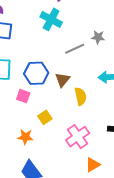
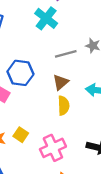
brown triangle: (62, 80) -> (61, 82), moved
yellow square: (45, 117) -> (21, 135), moved, turned -32

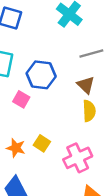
brown triangle: (61, 82) -> (86, 85), turned -35

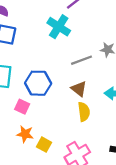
orange star: (16, 148) -> (25, 134), moved

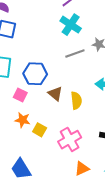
cyan cross: (59, 27) -> (71, 25), moved
brown triangle: (79, 89) -> (55, 94), moved

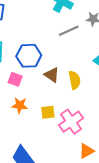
yellow square: (40, 130) -> (48, 112), moved, turned -32

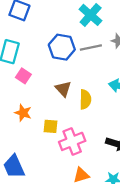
blue hexagon: (29, 56) -> (62, 47), moved
pink square: (15, 79) -> (23, 76), moved

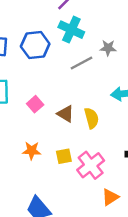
blue hexagon: (62, 47) -> (35, 45), moved
pink square: (23, 76) -> (35, 104), moved, turned 32

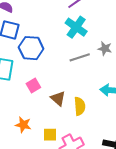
blue hexagon: (35, 45) -> (31, 48), moved

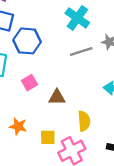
brown triangle: (58, 98) -> (57, 97), turned -42
yellow semicircle: (80, 106) -> (84, 121), moved

